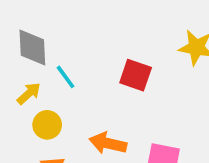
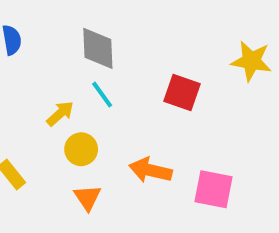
gray diamond: (32, 47) -> (98, 48), moved

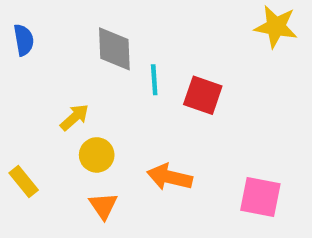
yellow star: (251, 61) -> (276, 27), moved
cyan line: (102, 95) -> (154, 80), moved, turned 32
pink square: (214, 189) -> (260, 197), moved

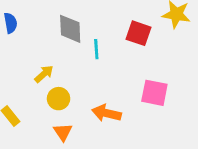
red square: (203, 95) -> (138, 33), moved
pink square: (260, 197) -> (154, 93), moved

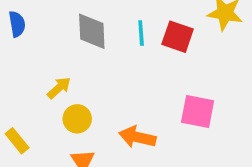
cyan line: (96, 49) -> (141, 33), moved

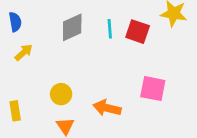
gray diamond: (92, 31) -> (72, 27), turned 68
yellow arrow: (59, 88) -> (24, 52), moved
yellow rectangle: (17, 141) -> (15, 111), turned 30

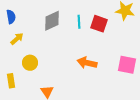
pink square: (153, 89) -> (127, 65), moved
yellow circle: (61, 94) -> (30, 63), moved
orange arrow: (107, 108) -> (87, 63), moved

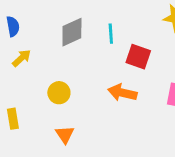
red square: (99, 24) -> (138, 57), moved
yellow circle: (30, 63) -> (59, 93), moved

